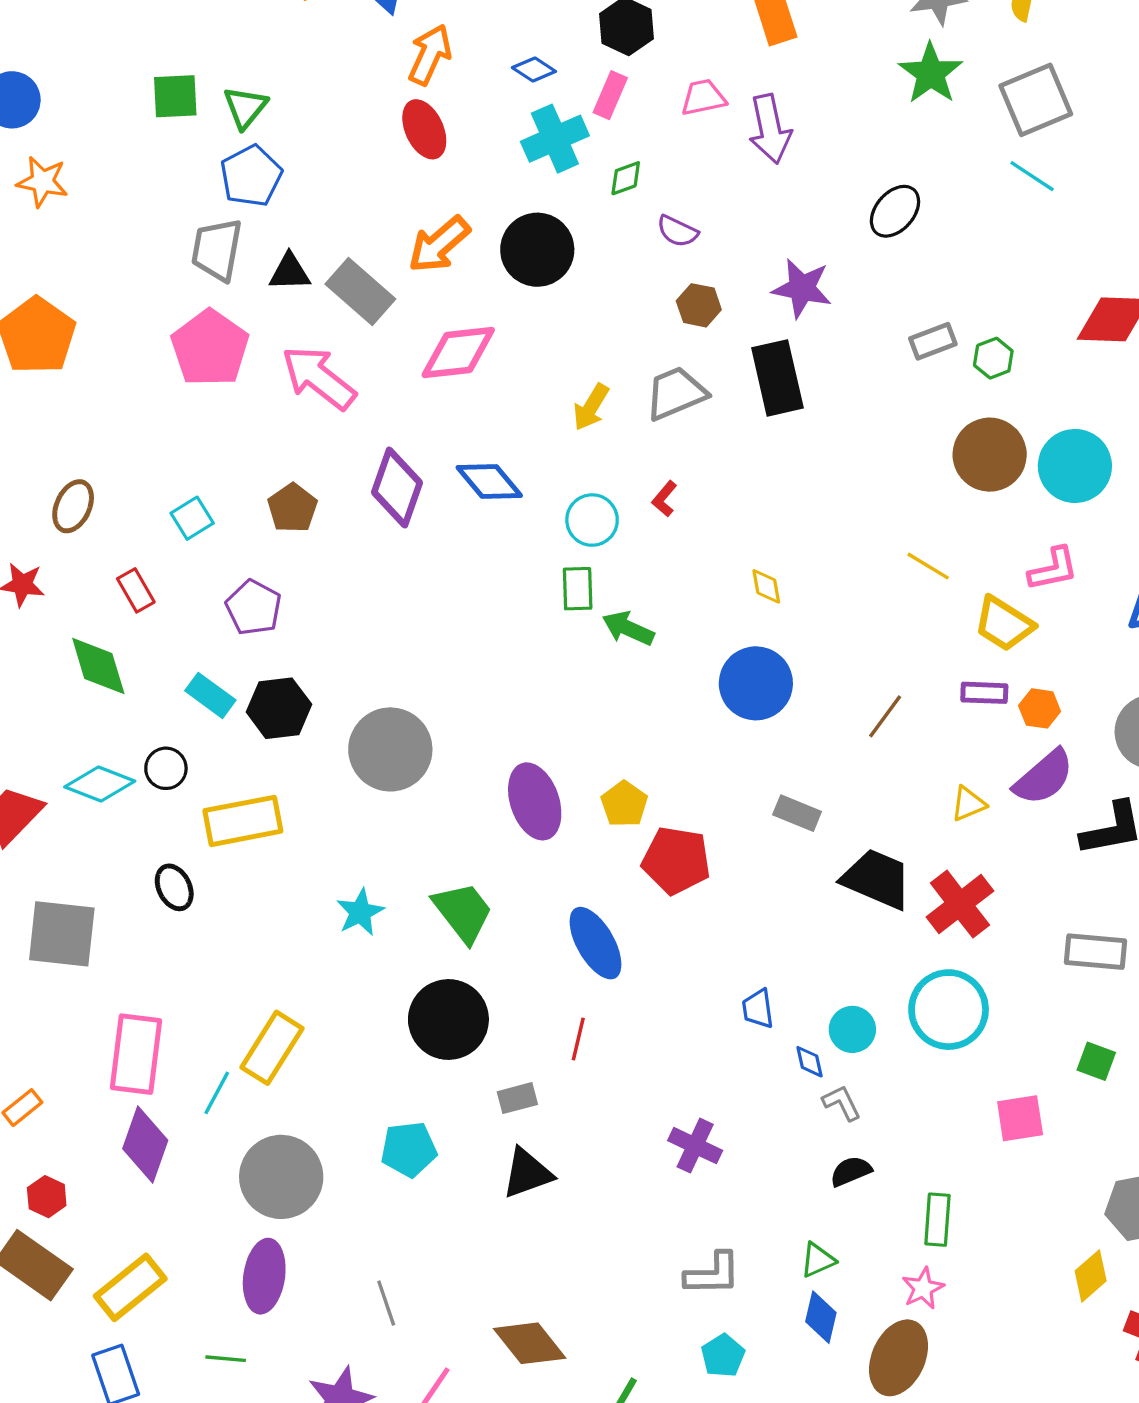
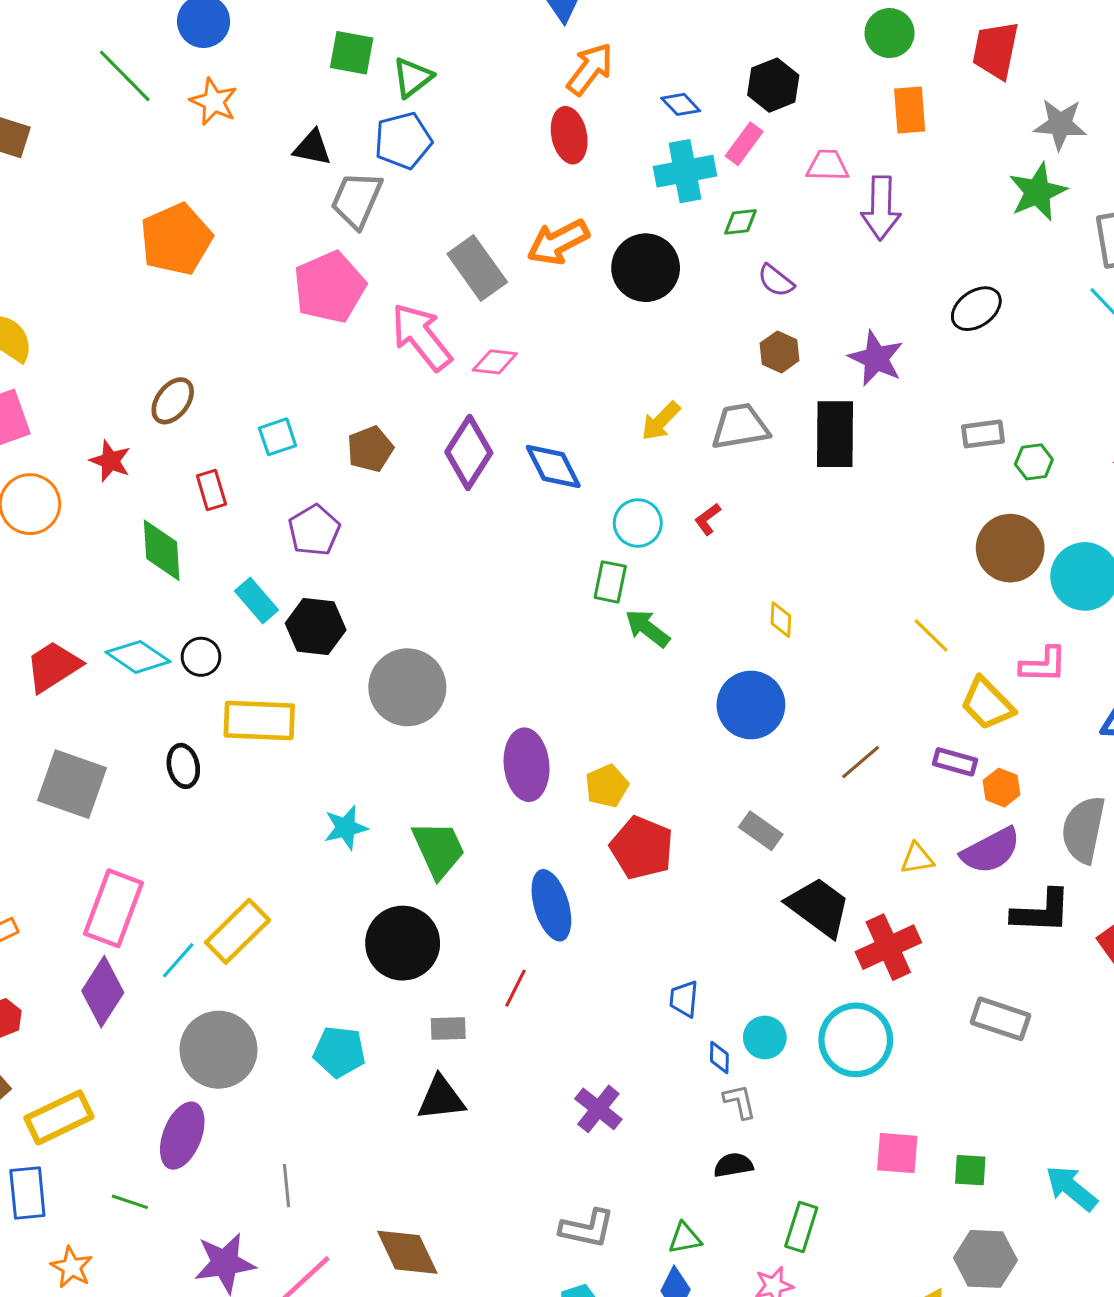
black triangle: (290, 272) -> (312, 148), moved
pink diamond: (458, 352) -> (495, 362), moved, size x0.6
green square: (1096, 1061) -> (970, 1170), moved, turned -30

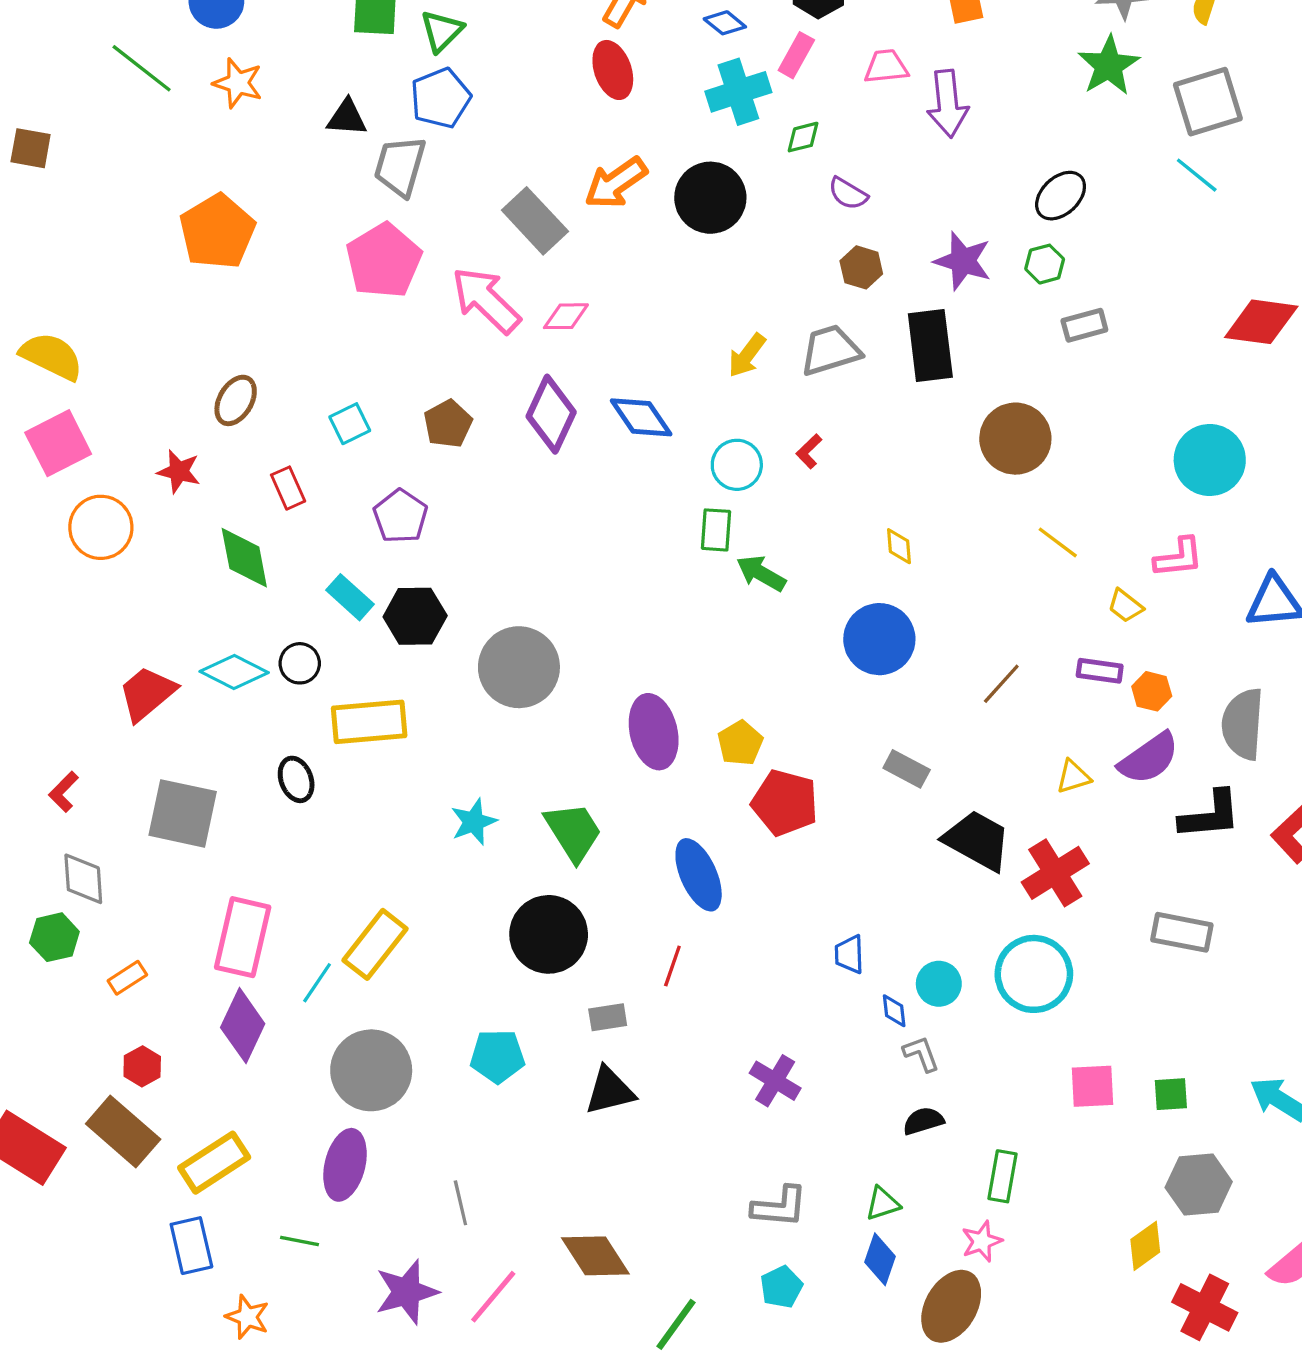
green hexagon: (1034, 462) -> (1045, 264), moved
brown circle: (1010, 548) -> (1015, 439), moved
yellow trapezoid: (987, 704) -> (1125, 606), size x0.6

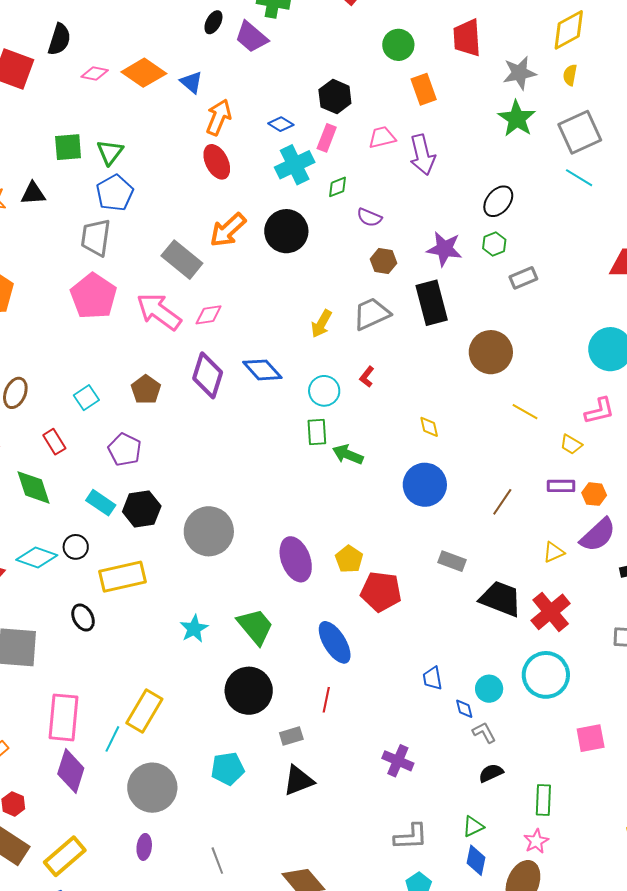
black triangle: (347, 118) -> (33, 193), moved
purple ellipse: (345, 1165) -> (144, 847), size x0.6

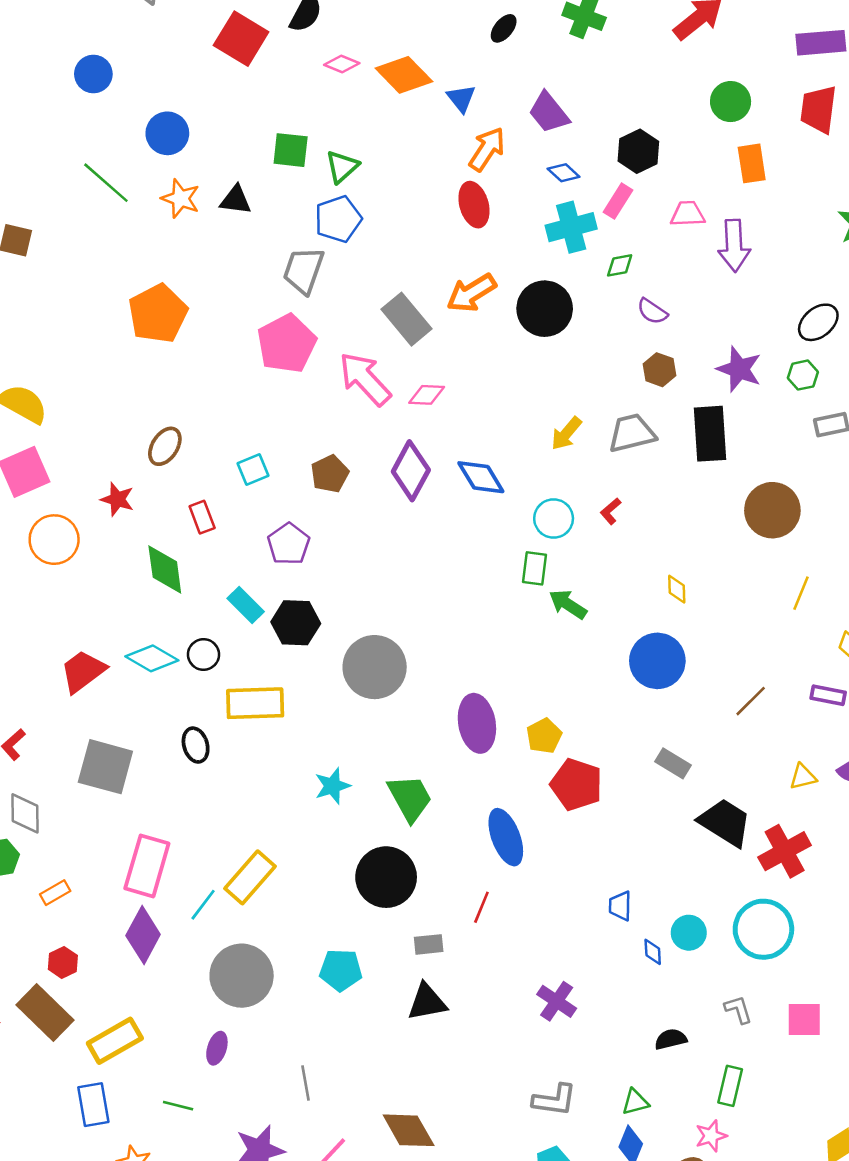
purple trapezoid: (251, 37) -> (549, 113), moved
yellow line: (525, 412) -> (801, 593), turned 72
gray L-shape: (484, 733) -> (738, 1009), moved

